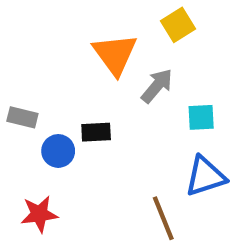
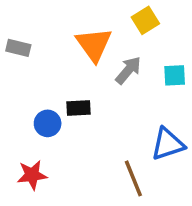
gray rectangle: (22, 117) -> (18, 48), moved
cyan square: (201, 117) -> (175, 75), moved

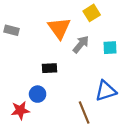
blue circle: (48, 123) -> (38, 94), moved

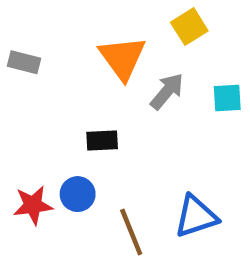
blue triangle: (106, 91) -> (196, 216), moved
red star: (20, 110) -> (33, 205), moved
brown line: (84, 112) -> (131, 232), moved

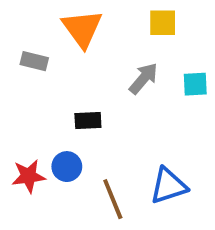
yellow square: (189, 27) -> (163, 23), turned 32
orange triangle: (122, 58) -> (82, 29), moved
gray rectangle: (24, 62) -> (34, 61), moved

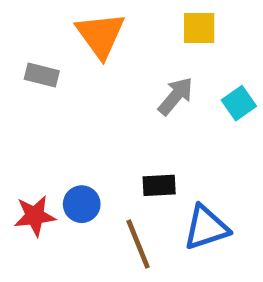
cyan square: (195, 84) -> (239, 103), turned -32
black rectangle: (88, 121) -> (159, 185), moved

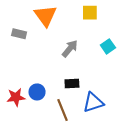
gray arrow: (176, 96) -> (70, 49), moved

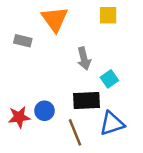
cyan square: (108, 46) -> (109, 79), moved
gray arrow: (70, 49) -> (84, 59), turned 126
black rectangle: (72, 83) -> (86, 101), size x1.5

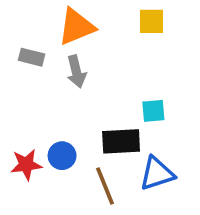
orange triangle: (55, 19) -> (76, 27), turned 44
gray arrow: (84, 59) -> (76, 72), moved
cyan square: (109, 79) -> (153, 111), turned 30

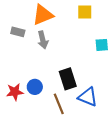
cyan square: (153, 111) -> (102, 45), moved
black rectangle: (121, 141) -> (68, 79), turned 75
blue triangle: (157, 174) -> (88, 97), turned 40

